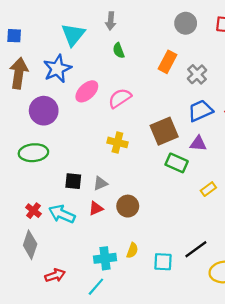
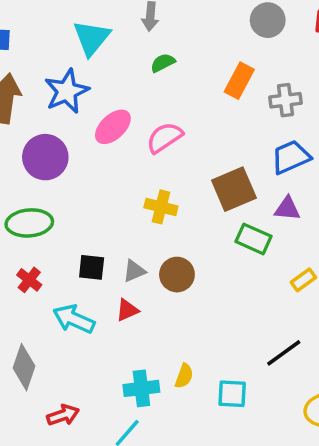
green semicircle: (119, 50) -> (163, 63), turned 84
gray cross: (197, 74) -> (286, 100), turned 36
brown circle: (128, 206) -> (177, 275), moved
red cross: (33, 211) -> (29, 280), moved
black line: (196, 249) -> (284, 353), moved

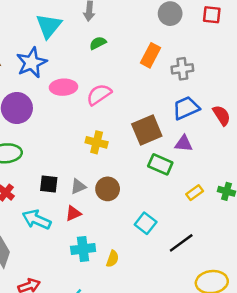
pink ellipse: (113, 127) -> (63, 87), turned 40
cyan cross: (141, 388) -> (83, 249), moved
cyan square: (232, 394) -> (146, 223), moved, turned 35

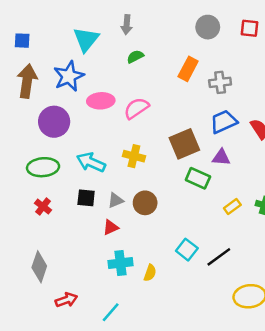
cyan arrow: (36, 220) -> (91, 162), moved
cyan square: (146, 223) -> (187, 250), moved

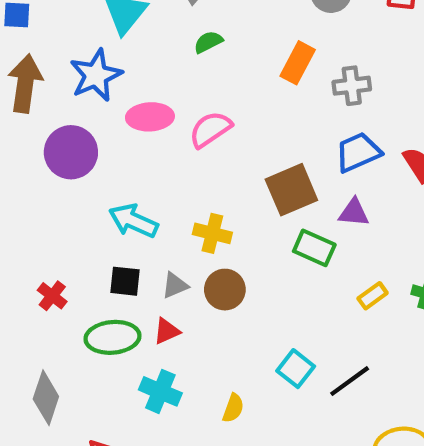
yellow cross: (134, 156) -> (212, 233), moved
green ellipse: (43, 167) -> (113, 337), moved
cyan cross: (120, 263) -> (160, 391), moved, turned 30

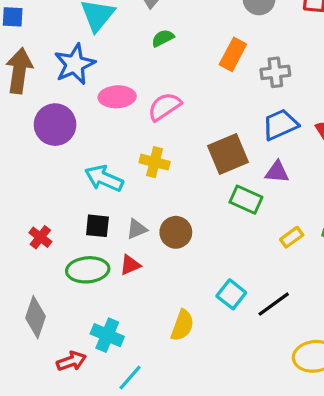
yellow cross: (212, 233) -> (155, 162), moved
cyan cross: (160, 391) -> (107, 335), moved
yellow semicircle: (233, 408) -> (182, 325), size x1.4

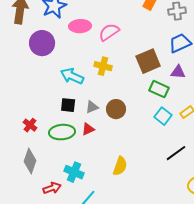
red cross: (40, 237) -> (30, 125), moved
cyan square: (231, 294) -> (163, 116), moved

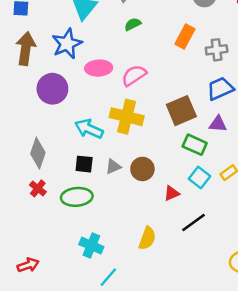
yellow cross: (103, 66) -> (127, 117), size x1.5
red triangle: (88, 129) -> (172, 193), moved
black line: (176, 153) -> (193, 222), moved
gray diamond: (30, 161) -> (38, 153), moved
red arrow: (52, 188) -> (28, 265), moved

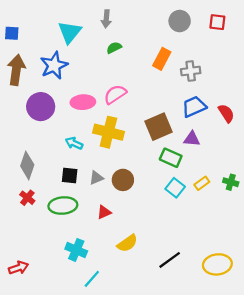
pink ellipse: (99, 68) -> (83, 102), moved
cyan arrow: (89, 129) -> (74, 143), size x0.7
red triangle: (172, 193) -> (104, 212), moved
black line: (193, 222) -> (170, 260), moved
yellow semicircle: (147, 238) -> (127, 243), turned 35

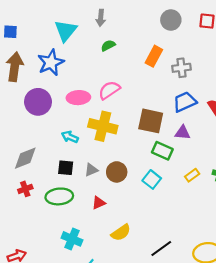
brown square: (158, 127) -> (151, 121), turned 35
gray diamond: (27, 165) -> (25, 158), turned 50
cyan square: (175, 188) -> (152, 179), moved
red cross: (27, 198) -> (25, 189), turned 32

